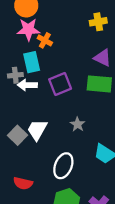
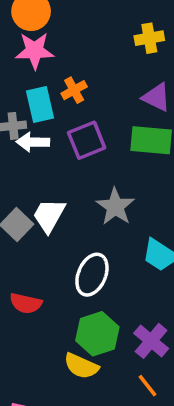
orange cross: (45, 40) -> (74, 90), moved, turned 32
gray star: (78, 124) -> (115, 207), size x1.5

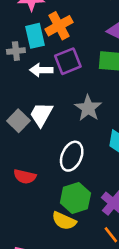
orange cross: (74, 90) -> (59, 26), size x1.5
white arrow: (33, 142) -> (41, 70), moved

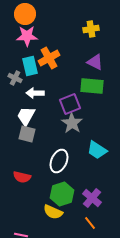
gray cross: (16, 51) -> (15, 78), turned 32
purple square: (68, 61) -> (70, 104), moved
white trapezoid: (41, 114) -> (26, 116), moved
gray square: (18, 121) -> (27, 134), moved, turned -30

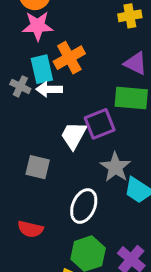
white arrow: (35, 93) -> (49, 89), moved
white trapezoid: (26, 116) -> (74, 135), moved
gray star: (72, 123) -> (115, 167), moved

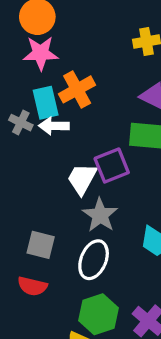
gray square: (38, 167) -> (41, 245), moved
gray star: (115, 167) -> (100, 215), moved

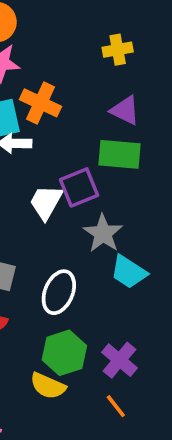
orange cross: (77, 89) -> (40, 103), turned -36
gray star: (100, 215) -> (103, 233), moved

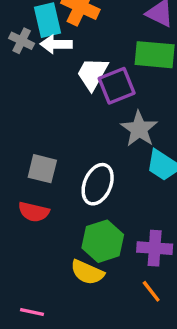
white trapezoid: (46, 202) -> (92, 74), moved
purple cross: (119, 360) -> (155, 248), turned -36

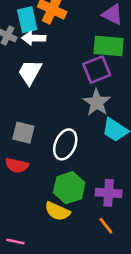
white trapezoid: (92, 74) -> (30, 72), moved
purple square: (117, 86) -> (97, 70), moved

